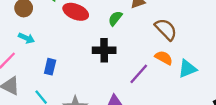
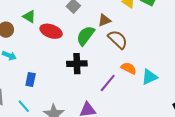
green semicircle: (115, 18) -> (85, 36), size x1.5
brown semicircle: (166, 29) -> (118, 39), moved

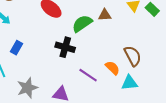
brown semicircle: (118, 39) -> (133, 56), moved
purple line: (108, 83) -> (88, 75), turned 66

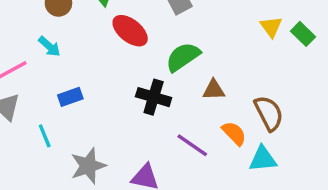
brown triangle: (105, 15) -> (214, 90), moved
blue rectangle: (17, 48) -> (70, 97), turned 40

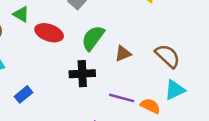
orange semicircle: (234, 133) -> (150, 106), moved

